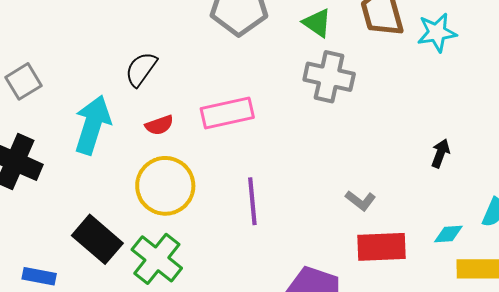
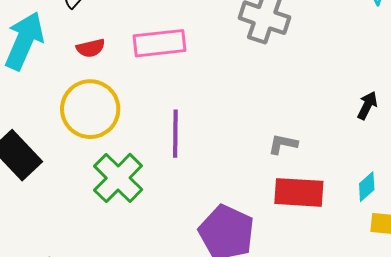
gray L-shape: (361, 200) -> (283, 144), turned 148
cyan diamond: (448, 234) -> (367, 187), turned -44
green cross: (157, 259) -> (118, 178), moved

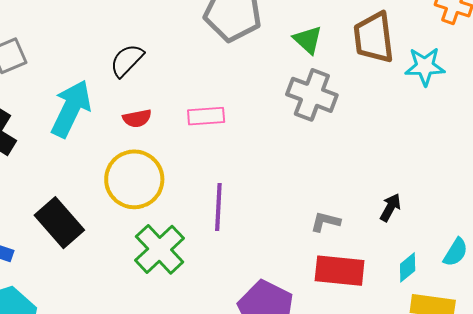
pink rectangle: (159, 43) -> (206, 116), size x0.7
black arrow: (367, 105) -> (390, 207), moved

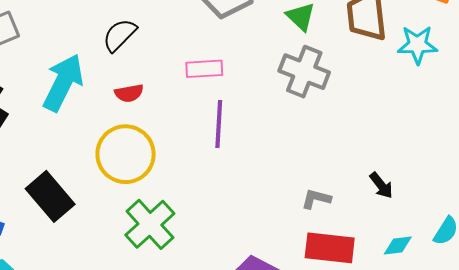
pink rectangle: (206, 116) -> (204, 69), moved
purple line: (218, 207) -> (219, 124), moved
black arrow: (390, 207) -> (381, 185), turned 112
cyan diamond: (408, 267) -> (398, 246), turned 32

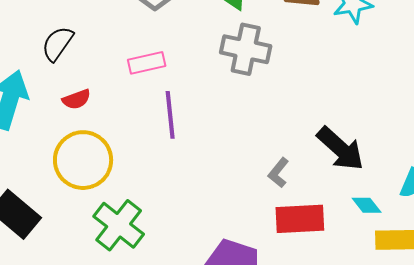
black arrow: (381, 185) -> (340, 149), size x1.8
gray L-shape: (316, 199) -> (278, 173), turned -56
cyan diamond: (398, 246) -> (367, 205), turned 68

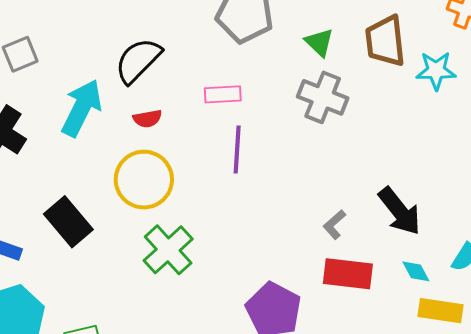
black semicircle: (57, 44) -> (138, 60), size x1.4

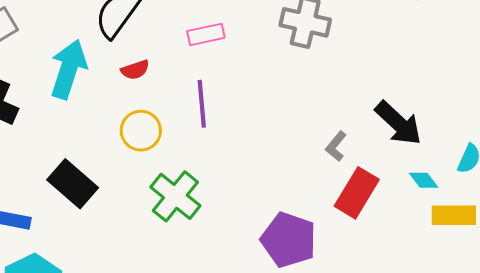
purple line: (237, 150) -> (202, 104), moved
yellow circle: (144, 180) -> (141, 131), size x0.7
red rectangle: (348, 274) -> (357, 193), turned -57

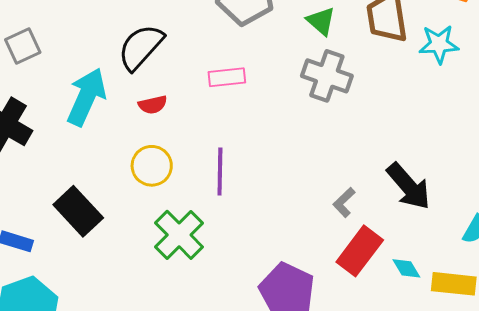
purple line: (202, 104) -> (220, 172), moved
cyan diamond: (424, 180) -> (406, 268), moved

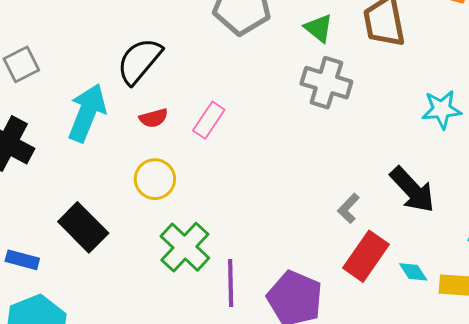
cyan star: (439, 44) -> (442, 109), moved
pink rectangle: (227, 77) -> (209, 120), moved, turned -48
purple line: (220, 172) -> (231, 283), moved

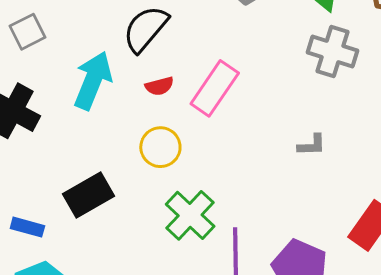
pink rectangle: (209, 120) -> (215, 88), size x1.5
gray L-shape: (349, 208) -> (312, 145), moved, turned -136
black rectangle: (83, 227) -> (88, 195), turned -75

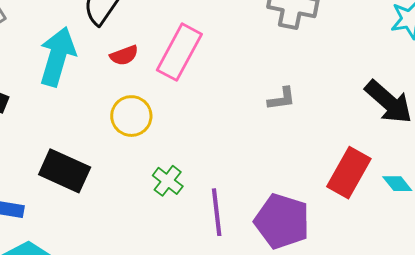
black rectangle: (88, 195) -> (65, 171), turned 60
green cross: (190, 215) -> (168, 181), size x0.6

